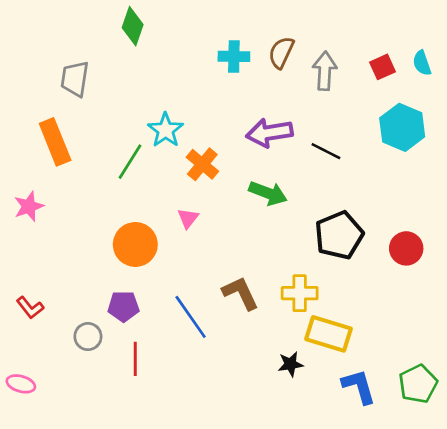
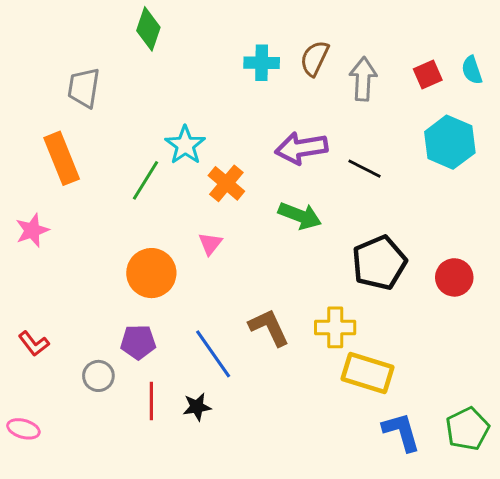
black star: (290, 364) -> (197, 407), moved

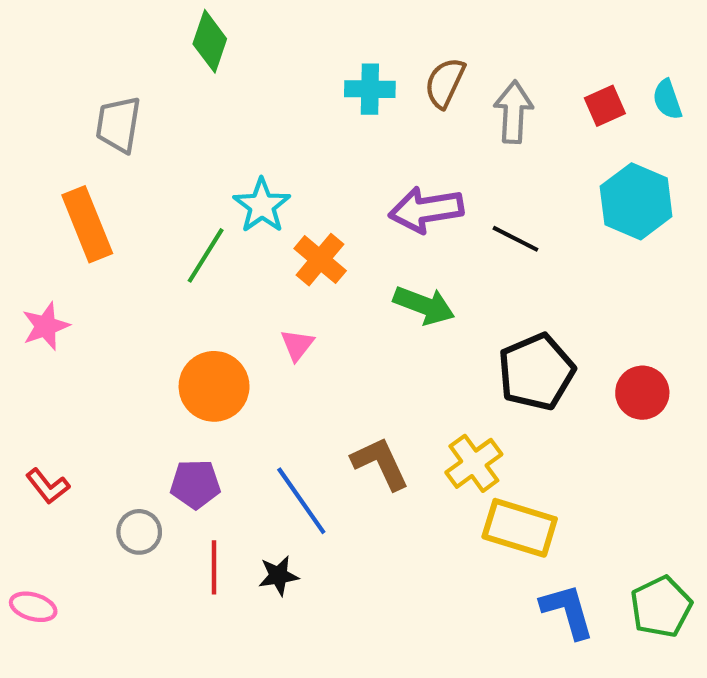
yellow cross: (335, 327) -> (474, 463), turned -36

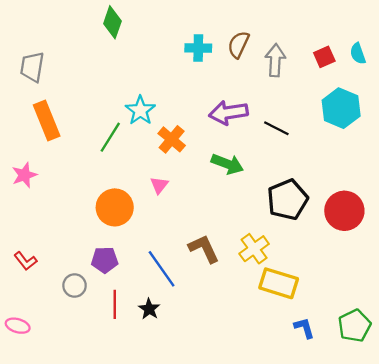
gray trapezoid: (118, 124) -> (32, 67), moved
red circle: (642, 393) -> (344, 211), size x1.4
black star: (278, 576) -> (149, 309), turned -30
blue L-shape: (567, 611) -> (304, 328), size x0.7

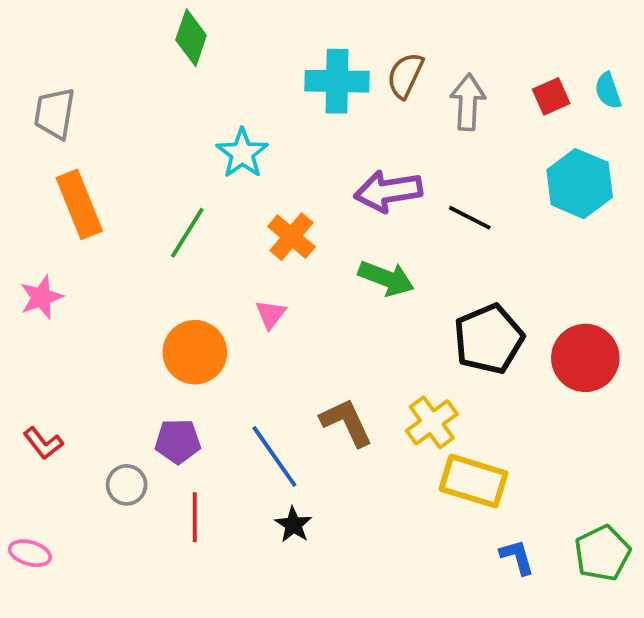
cyan cross: (198, 48) -> (337, 81), size x1.4
cyan star: (140, 110) -> (242, 153), moved
black star: (149, 309) -> (293, 525), moved

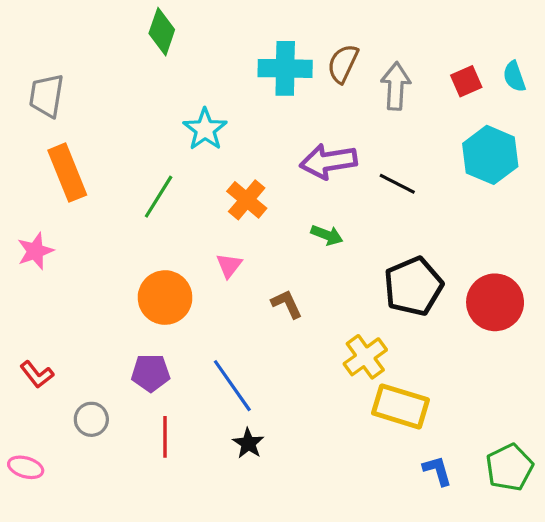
green arrow: (386, 278) -> (327, 235), size x0.7
brown L-shape: (346, 422) -> (287, 304), moved, size x0.7
gray circle: (127, 485) -> (91, 419), moved

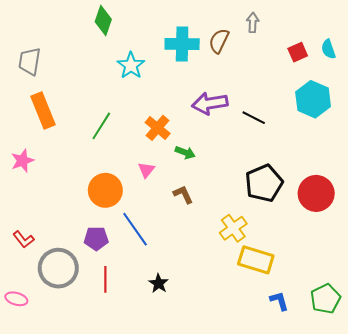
gray arrow: (396, 86) -> (253, 23), moved, size x0.7
cyan star: (205, 129) -> (131, 65), moved
green arrow: (327, 235) -> (185, 152), moved
blue line: (232, 386) -> (135, 229), moved
gray circle: (91, 419) -> (58, 268), size x1.8

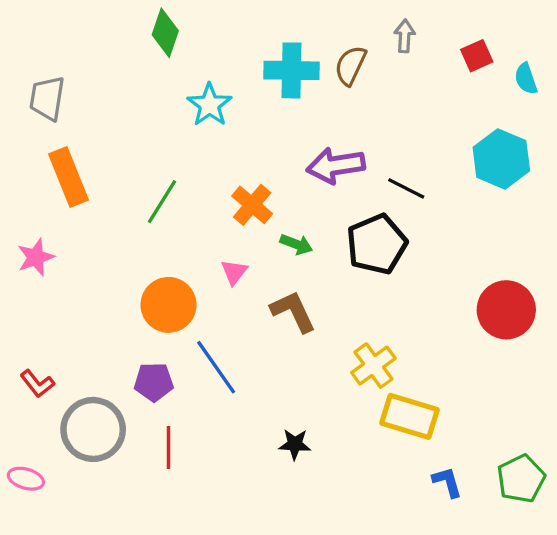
red square: (298, 52) -> (477, 56), moved
black pentagon: (264, 183) -> (377, 244), moved
brown L-shape: (183, 194) -> (293, 311), size x1.4
black star: (159, 283) -> (295, 444), moved, turned -30

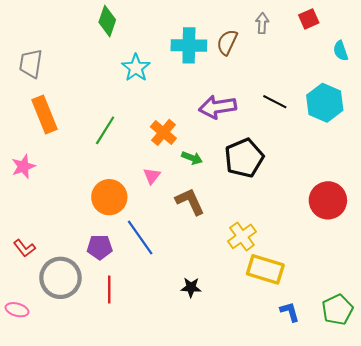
red square: (477, 56) -> (309, 19), moved
black line: (406, 188) -> (275, 102), moved

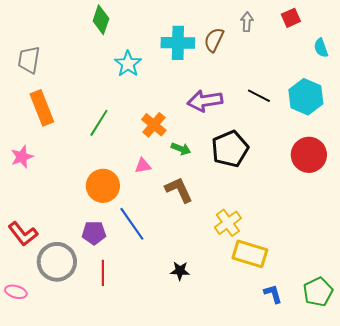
pink triangle: (152, 176) -> (143, 166), turned 42
red circle: (328, 200) -> (309, 155), moved
red L-shape: (24, 248) -> (23, 234), size x1.4

